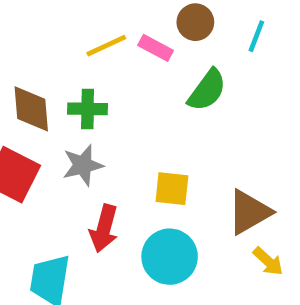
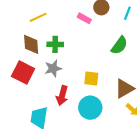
yellow line: (106, 46) -> (38, 17), moved
green semicircle: (207, 90) -> (119, 45), moved

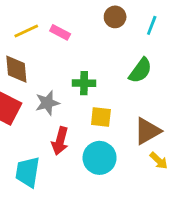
pink rectangle: (84, 18) -> (60, 32), moved
green cross: (55, 44) -> (84, 83), moved

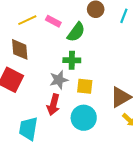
green semicircle: (140, 70) -> (76, 32), moved
gray star: (47, 103) -> (59, 80), moved

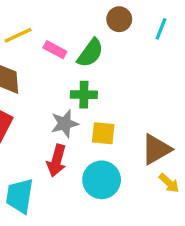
pink rectangle: (53, 21) -> (55, 50), moved

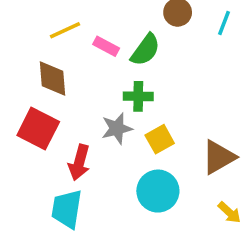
yellow square: (103, 133) -> (160, 139), turned -35
red arrow: (57, 161) -> (79, 162), moved
yellow arrow: (169, 183) -> (229, 212), moved

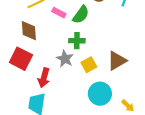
gray star: (117, 128) -> (65, 59), turned -30
brown triangle: (219, 157) -> (117, 61), moved
cyan circle: (158, 191) -> (100, 94), moved

